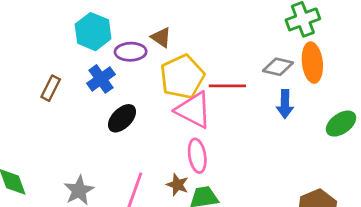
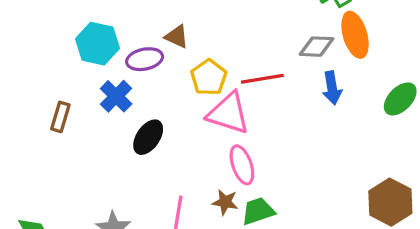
yellow pentagon: (182, 77) -> (209, 77), size x0.7

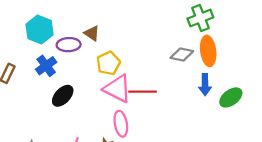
red line: (262, 79) -> (143, 92), moved
blue arrow: (332, 88) -> (205, 85), moved

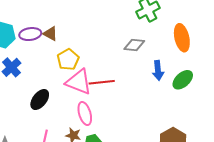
purple ellipse: (69, 45) -> (30, 34), moved
orange ellipse: (208, 51) -> (182, 38), moved
black ellipse: (63, 96) -> (40, 100), moved

